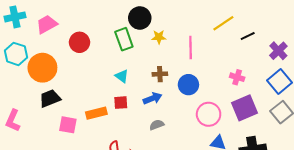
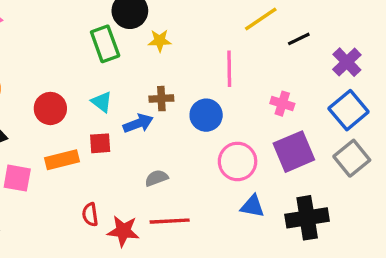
red circle: (79, 42) -> (50, 108), moved
pink line: (191, 48) -> (229, 69), moved
blue arrow: (152, 98) -> (138, 123), moved

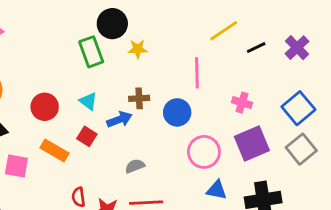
purple cross: (347, 62) -> (297, 48), moved
red square: (100, 143) -> (87, 136), turned 36
orange rectangle: (62, 160) -> (55, 151), turned 44

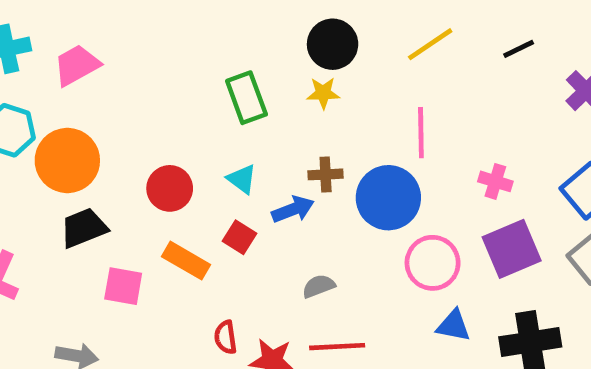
black circle: (112, 24) -> (333, 44), moved
yellow line: (224, 31) -> (430, 44), moved
black line: (256, 48) -> (519, 49), moved
blue circle: (177, 112) -> (388, 198), size x1.4

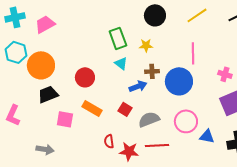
yellow star: (323, 93) -> (146, 45), moved
cyan triangle: (242, 179) -> (121, 63), moved
red square: (239, 237) -> (125, 109), moved
pink circle: (433, 263) -> (186, 121), moved
gray semicircle: (319, 286) -> (149, 119), size x1.5

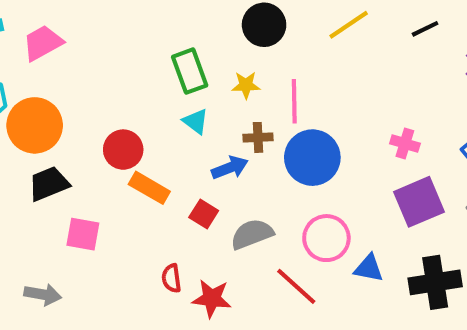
pink line: (193, 53) -> (294, 101), moved
orange rectangle: (92, 108) -> (149, 188), moved
red line: (157, 145) -> (296, 286), moved, turned 45

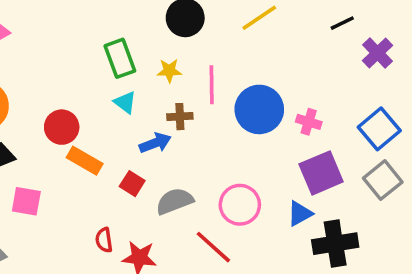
black line: (425, 29) -> (342, 23), moved
blue circle: (312, 158) -> (259, 109), moved
blue triangle: (369, 268) -> (300, 214), moved, turned -40

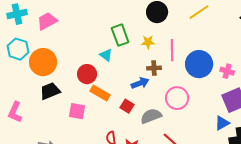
cyan triangle: (125, 102) -> (106, 55), moved
pink square: (26, 201) -> (77, 111), moved
pink circle: (240, 205) -> (177, 98), moved

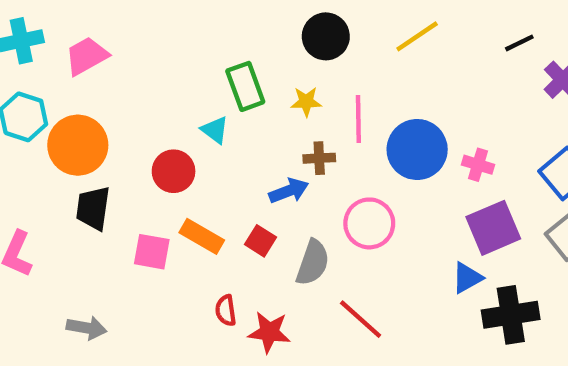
black trapezoid: (50, 91) -> (93, 208), turned -60
orange rectangle: (100, 93) -> (202, 236), moved
gray semicircle: (151, 116) -> (313, 263), turned 130

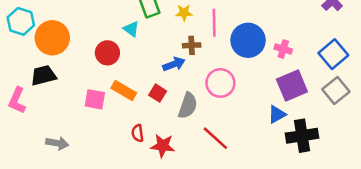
black trapezoid: (93, 208) -> (43, 75), moved, turned 68

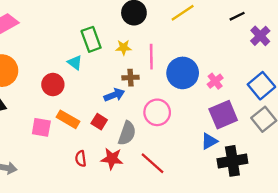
pink cross: (283, 49) -> (215, 81), turned 35
red star: (163, 146) -> (112, 159), moved

